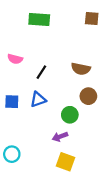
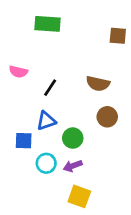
brown square: (92, 18) -> (118, 36), moved
blue square: (12, 102) -> (24, 141), moved
green circle: (70, 115) -> (73, 138), moved
cyan circle: (12, 154) -> (46, 163), moved

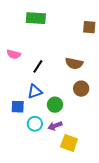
yellow square: (79, 196) -> (69, 143), moved

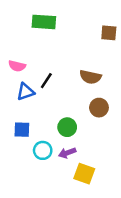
blue triangle: (35, 92) -> (26, 92), moved

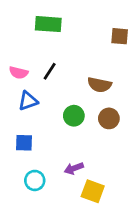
black line: (46, 81) -> (50, 71), moved
green circle: (67, 127) -> (74, 116), moved
cyan circle: (43, 150) -> (35, 180), moved

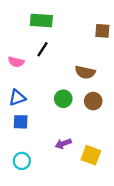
black line: (50, 71) -> (43, 49), moved
blue triangle: (28, 101) -> (17, 98), moved
cyan circle: (35, 180) -> (22, 161), moved
yellow square: (93, 191) -> (91, 155), moved

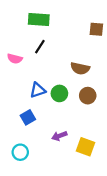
blue triangle: (17, 98) -> (38, 90), moved
blue square: (21, 122) -> (28, 117), moved, turned -32

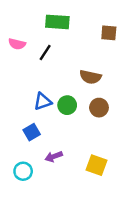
green rectangle: (39, 19) -> (57, 22), moved
pink semicircle: (15, 59) -> (17, 44), moved
purple arrow: (59, 136) -> (54, 157), moved

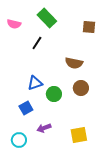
green rectangle: (57, 22) -> (47, 18), turned 42
pink semicircle: (17, 44) -> (14, 24), moved
green circle: (67, 105) -> (54, 94), moved
yellow square: (97, 165) -> (79, 135), turned -30

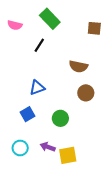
green circle: (54, 94) -> (60, 118), moved
purple arrow: (44, 128) -> (48, 147), moved, turned 40
yellow square: (79, 135) -> (68, 155), moved

